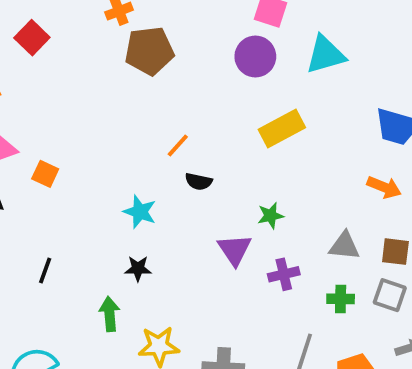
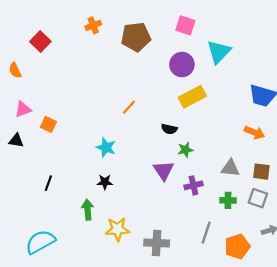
brown pentagon: (149, 51) -> (136, 37), moved
cyan triangle: (325, 55) -> (219, 52), turned -30
purple circle: (255, 57) -> (182, 65), moved
black semicircle: (199, 181) -> (169, 129), moved

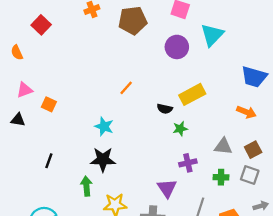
yellow rectangle: (192, 97) -> (192, 94), moved
purple triangle: (164, 170) -> (167, 188), moved
brown square: (261, 172) -> (253, 150), turned -35
black star: (105, 182) -> (103, 160), size x1.6

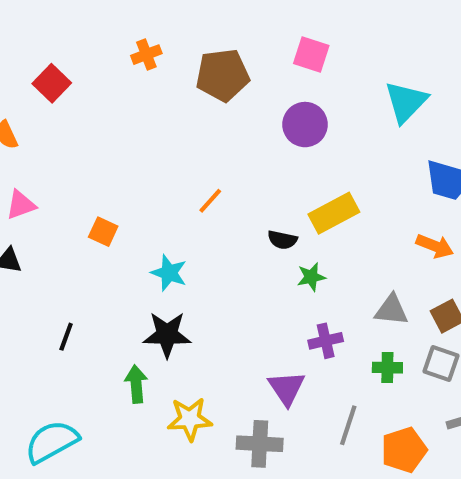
cyan triangle: (212, 35) -> (406, 102), moved
orange square: (49, 104) -> (103, 232), moved

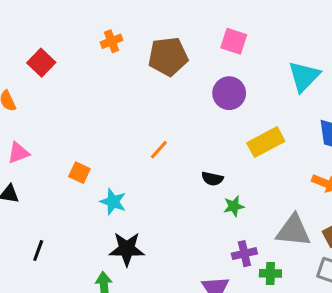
yellow rectangle: (334, 213) -> (266, 142), moved
cyan star: (169, 273) -> (113, 202), moved
gray triangle: (392, 310) -> (293, 231), size x1.4
black line: (66, 337) -> (38, 251), moved
green cross: (387, 368) -> (270, 273), moved

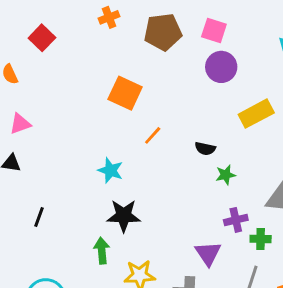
pink square: (234, 41) -> (214, 30), moved
orange line: (159, 150) -> (153, 135), moved
orange square: (79, 173) -> (125, 93), moved, size x1.6

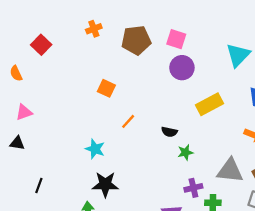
orange square: (125, 93) -> (106, 88), size x0.7

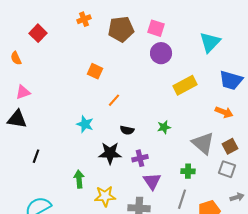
black semicircle: (169, 132) -> (127, 130), moved
black triangle: (17, 143) -> (17, 119), size x1.5
gray triangle: (230, 171) -> (203, 143), turned 35
black star: (105, 184) -> (110, 153), moved
purple cross: (193, 188) -> (140, 158), moved

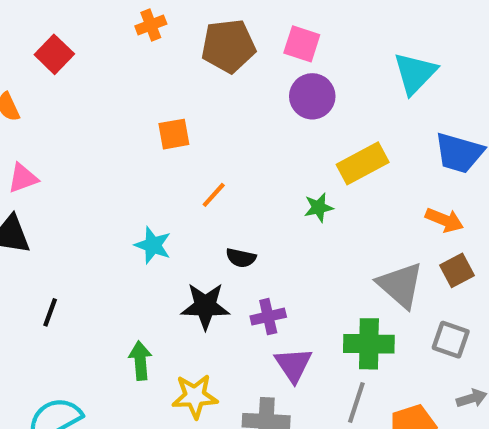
orange square: (95, 71) -> (174, 134), turned -35
green star: (164, 127) -> (319, 207), moved
brown square: (230, 146) -> (457, 270), moved
green cross: (188, 171) -> (369, 344), size x1.6

